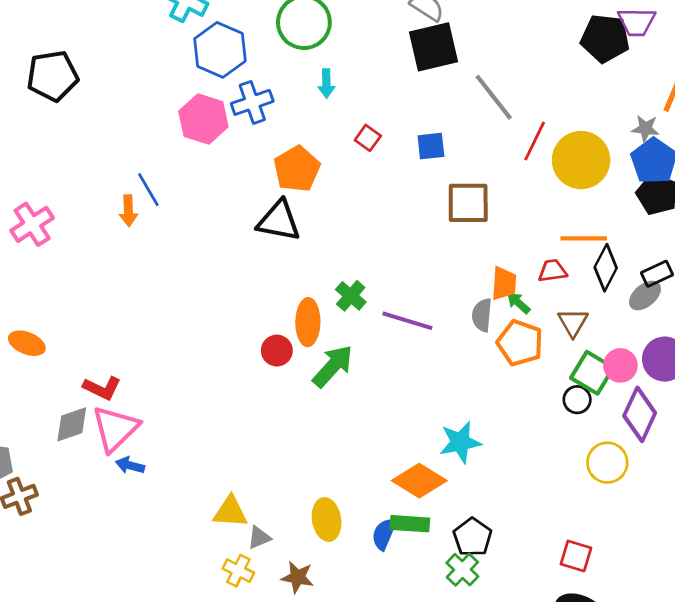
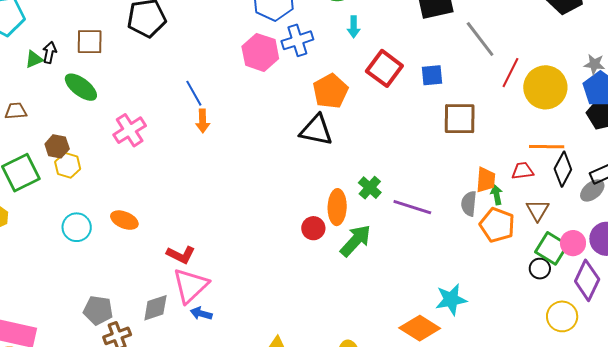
red square: (368, 138) -> (384, 68), size x1.8
blue line: (148, 190) -> (194, 93), moved
green arrow: (519, 303) -> (497, 195), turned 36
gray diamond: (72, 424) -> (155, 308), moved

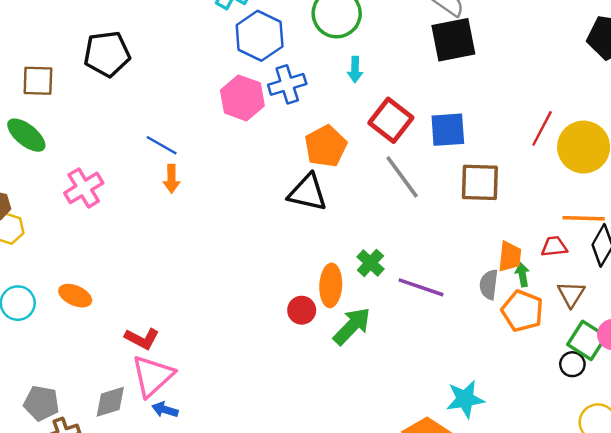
gray line: (480, 39) -> (402, 177), moved
blue square: (432, 75) -> (448, 130), size x1.4
blue line: (194, 93) -> (162, 145), turned -32

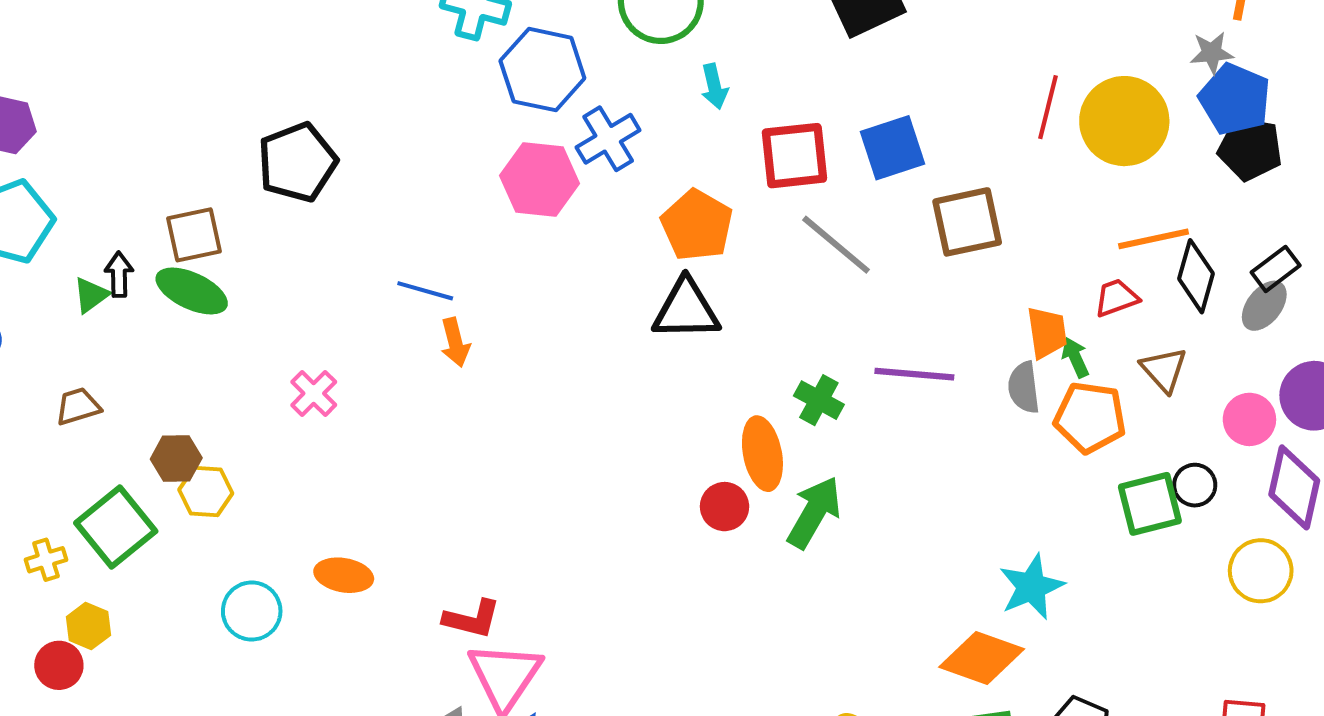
red square: (391, 120) -> (794, 156), turned -30
green ellipse: (26, 135) -> (192, 291), moved
pink cross: (84, 188) -> (314, 393), size x0.7
purple line: (421, 287) -> (914, 374), moved
green square: (587, 340) -> (1150, 504), moved, turned -33

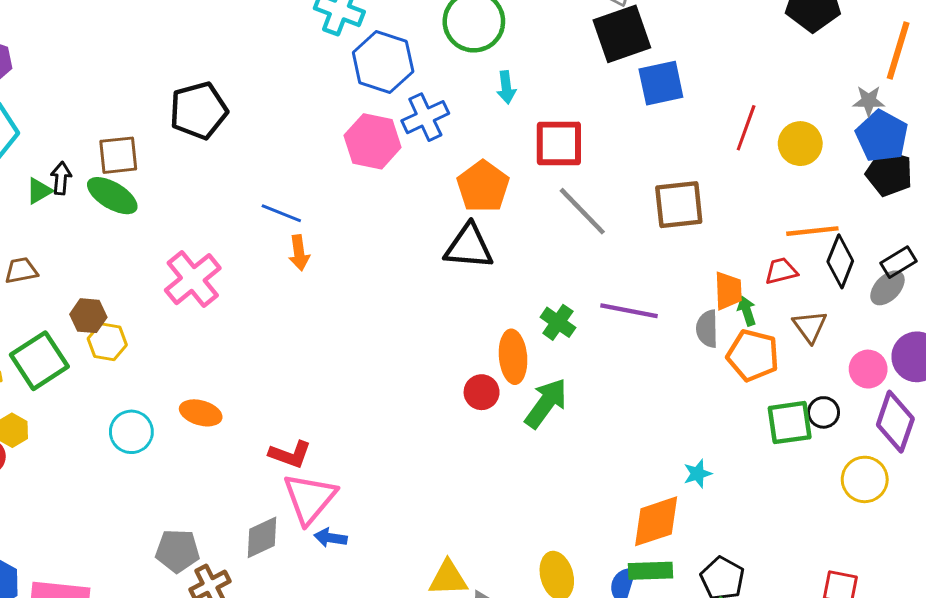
yellow circle: (1124, 121) -> (800, 144), size x0.7
blue square: (893, 148) -> (661, 83), moved
pink cross: (314, 393) -> (193, 279), size x1.6
cyan star: (1031, 587) -> (698, 474), size x0.6
orange diamond: (982, 658) -> (656, 521), turned -44

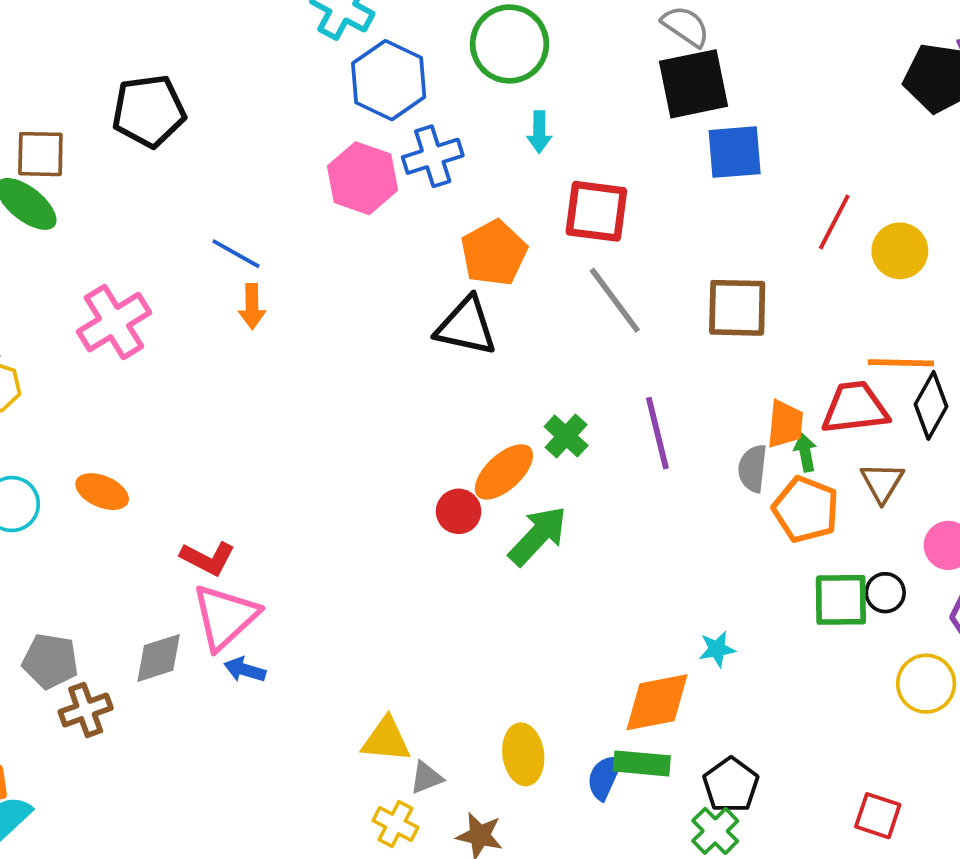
red trapezoid: (781, 271) -> (855, 408), size x1.6
purple line: (629, 311) -> (657, 433), turned 58
orange ellipse: (513, 357) -> (504, 472), turned 45

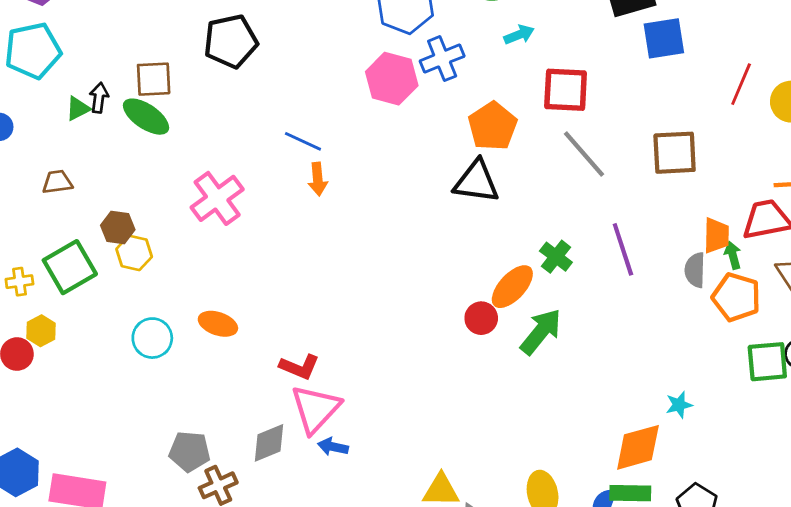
cyan arrow: (539, 132) -> (519, 35), turned -108

